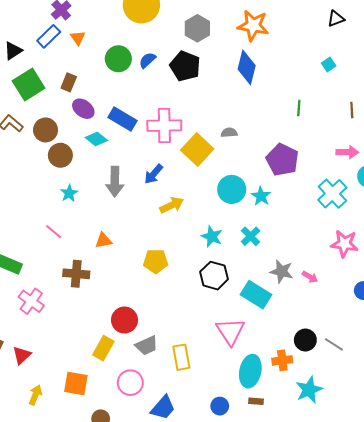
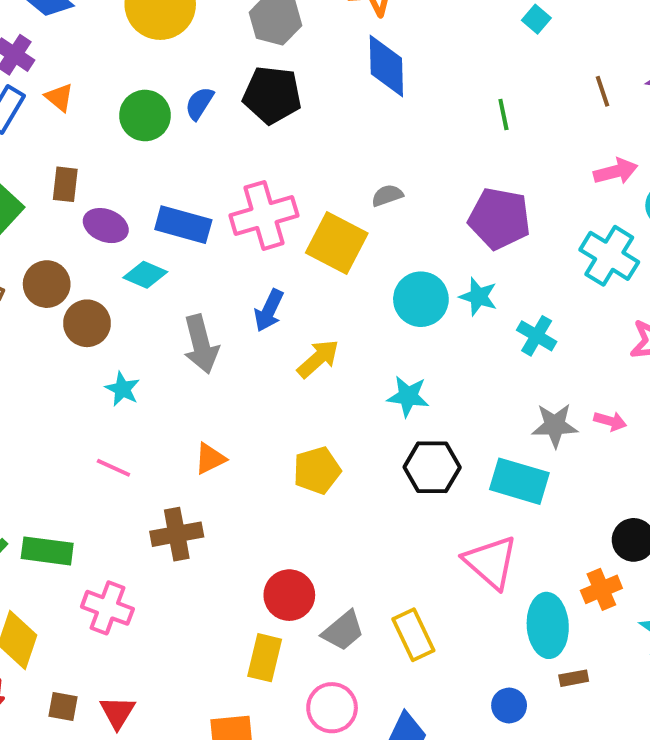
cyan cross: (251, 236) -> (537, 336), moved

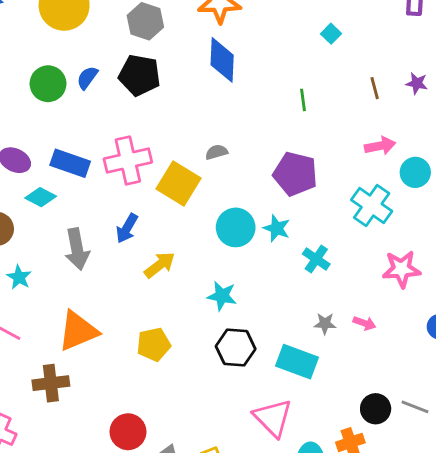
gray star: (555, 425) -> (325, 324), size x0.7
orange triangle: (210, 459) -> (78, 331), size x1.8

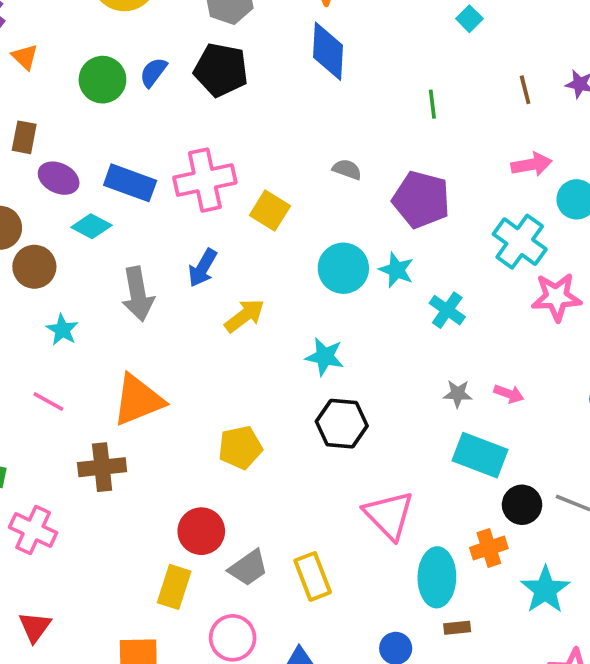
gray semicircle: (217, 152) -> (347, 169), moved, turned 35
yellow square: (178, 184) -> (270, 211), size x0.7
pink star: (401, 269) -> (556, 297), moved
yellow pentagon: (154, 344) -> (240, 447), moved
cyan rectangle: (297, 362) -> (480, 455), moved

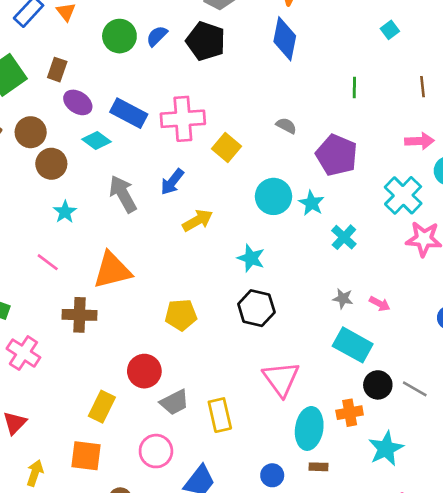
gray arrow: (138, 294) -> (123, 194), turned 153
yellow rectangle: (174, 587) -> (102, 407), moved

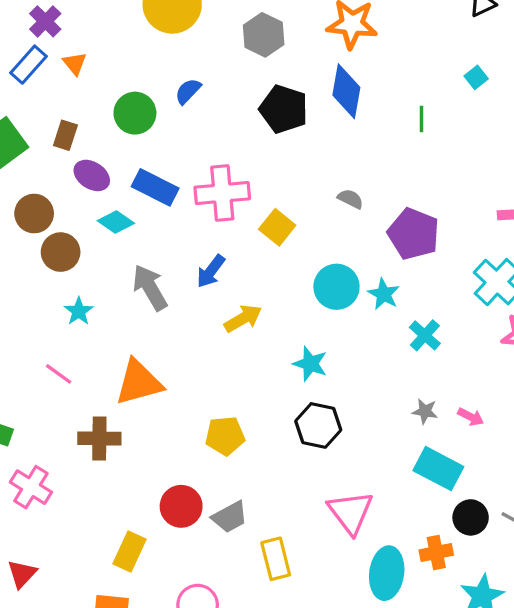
green circle: (119, 36) -> (135, 113), moved
black pentagon: (206, 41) -> (284, 109), moved
green line: (354, 87) -> (422, 119), moved
gray trapezoid: (174, 402) -> (230, 517), moved

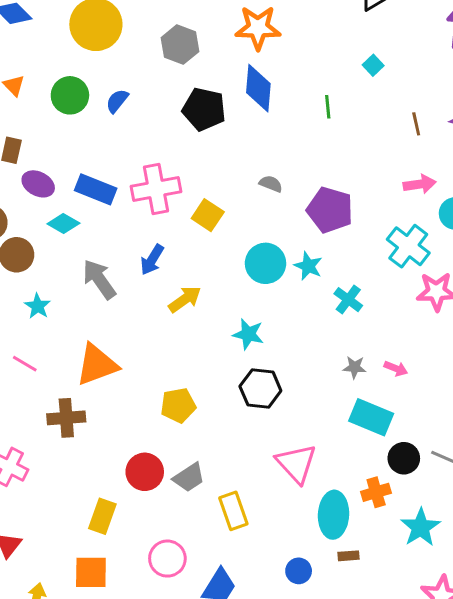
green circle: (135, 113) -> (70, 95), moved

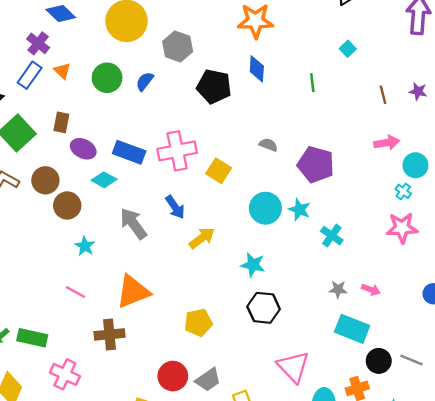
gray hexagon: (180, 45) -> (178, 46), moved
blue diamond: (258, 88) -> (257, 69), size x0.7
cyan cross: (408, 246) -> (403, 191), moved, size x0.5
blue arrow: (152, 260) -> (175, 207), turned -65

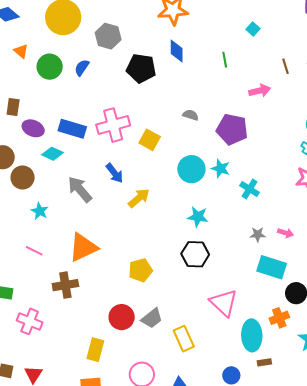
orange triangle: (62, 71) -> (21, 51), moved
pink arrow: (387, 143) -> (260, 91), moved
cyan star: (253, 265) -> (198, 217), moved

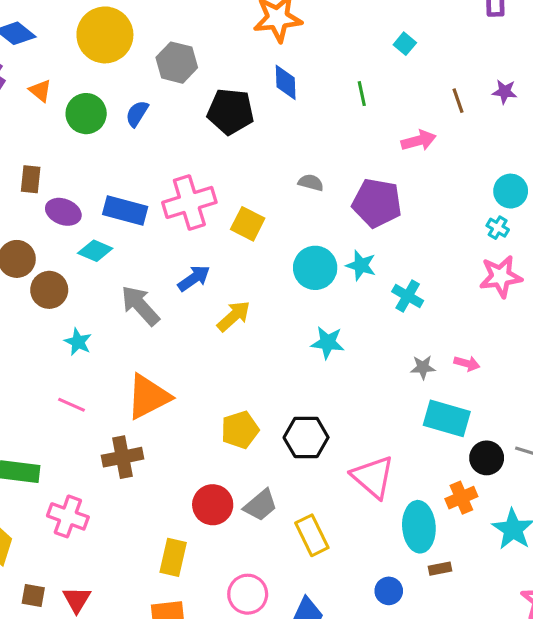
blue arrow: (114, 173) -> (194, 278), turned -85
black hexagon: (195, 254) -> (306, 437), moved

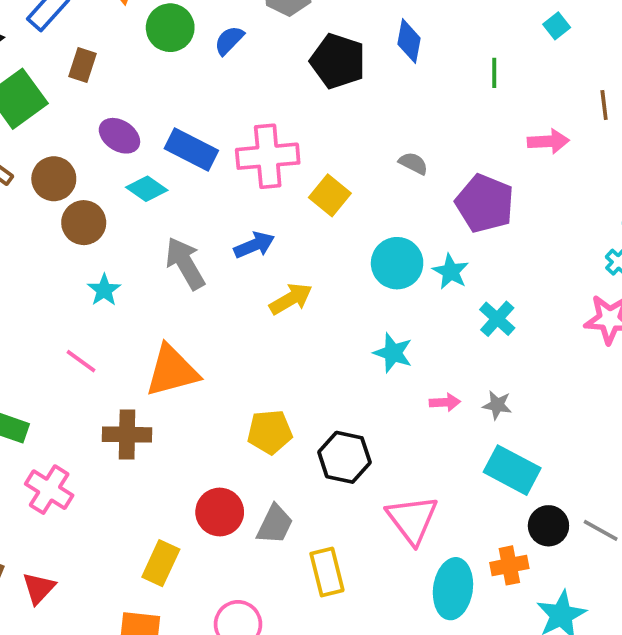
brown rectangle: (31, 179) -> (83, 65), moved
pink arrow: (467, 363) -> (445, 402), moved, turned -30
gray trapezoid: (260, 505) -> (275, 524), turned -36

